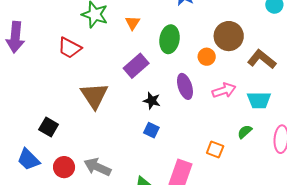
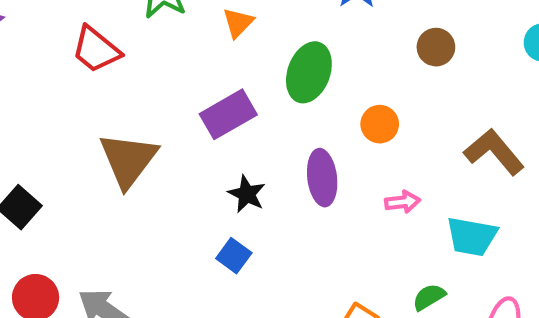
brown circle: (229, 36) -> (436, 47), moved, size x0.6
pink arrow: (224, 90) -> (402, 202), size x0.7

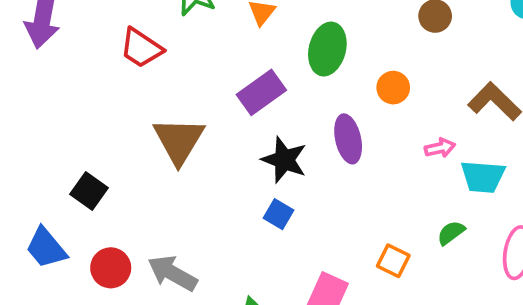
black star: (247, 194) -> (284, 160), size x1.4
pink arrow: (402, 202) -> (440, 148), moved

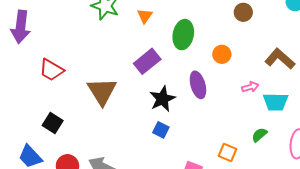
red trapezoid: (141, 48) -> (51, 70), moved
black star: (284, 160) -> (162, 99), turned 30

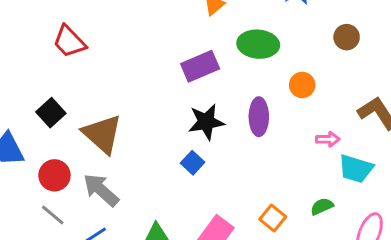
green ellipse: (183, 35) -> (258, 44), turned 68
brown triangle: (102, 91) -> (102, 134), moved, turned -32

